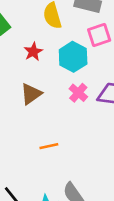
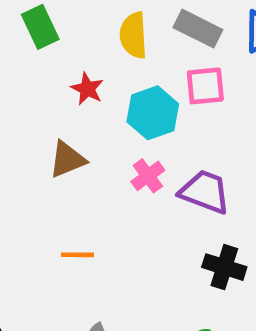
red star: (33, 52) -> (87, 89), turned -30

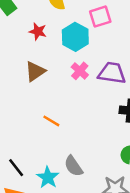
orange line: (77, 255) -> (51, 121), turned 42

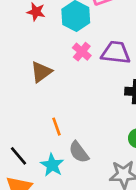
brown triangle: (35, 71) -> (41, 72), moved
orange line: (51, 121) -> (57, 127), moved, turned 42

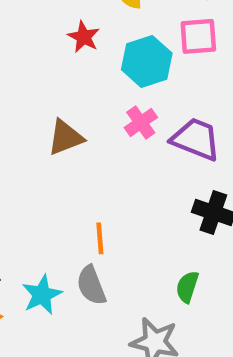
orange line: (57, 127) -> (100, 238), moved

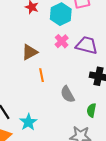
orange line: (100, 238) -> (42, 75), moved
gray semicircle: (91, 285) -> (67, 94), moved

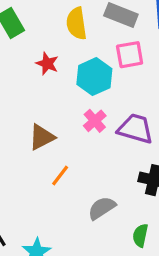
orange line: (42, 75) -> (60, 176), turned 48
gray semicircle: (67, 94) -> (102, 208), turned 84

